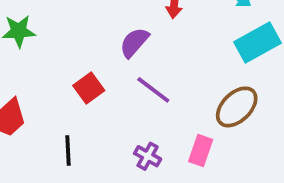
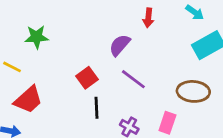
brown ellipse: (237, 107) -> (193, 91), turned 48
black line: (68, 151) -> (97, 108), moved

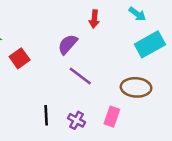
red square: (87, 78) -> (20, 58), moved
black line: (97, 108) -> (46, 115), moved

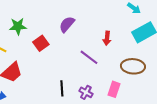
red arrow: (94, 19) -> (107, 38), moved
purple semicircle: (68, 44) -> (67, 24), moved

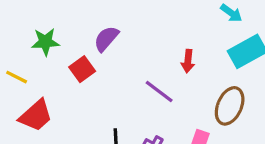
purple semicircle: (67, 24) -> (106, 39), moved
brown ellipse: (133, 66) -> (230, 106), turned -70

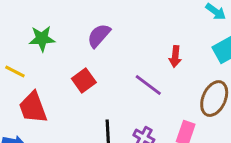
red square: (82, 69) -> (84, 81), moved
red trapezoid: (36, 116) -> (33, 107), turned 112

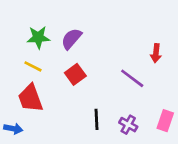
purple semicircle: (99, 36) -> (71, 39), moved
yellow line: (15, 72) -> (33, 66), moved

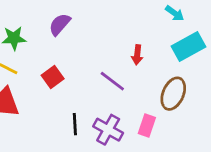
purple semicircle: (71, 39) -> (60, 24), moved
purple cross: (128, 125) -> (108, 130), size x1.5

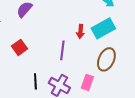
cyan rectangle: (189, 47) -> (103, 28), moved
purple line: (112, 81) -> (62, 50), turned 60

